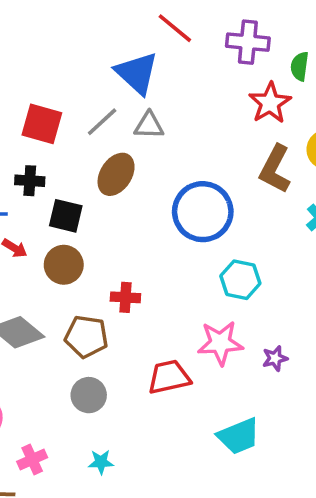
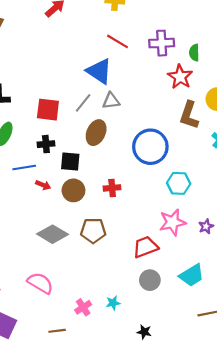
red cross: (125, 297) -> (112, 188), moved
gray circle: (89, 395) -> (150, 280), moved
pink cross: (32, 460) -> (83, 307), moved

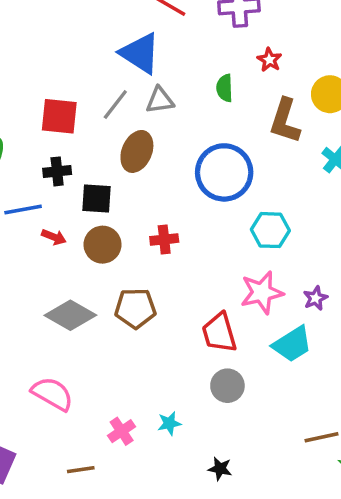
green semicircle: (194, 53) -> (225, 88), moved
red star: (180, 77) -> (269, 60), size x0.6
red trapezoid: (145, 247) -> (219, 333), turned -84
cyan trapezoid: (192, 275) -> (292, 344), moved

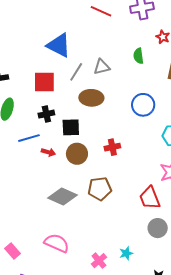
blue triangle: (140, 53) -> (59, 45), moved
brown ellipse: (137, 151) -> (91, 98), turned 75
blue circle: (224, 172) -> (143, 105), size x0.7

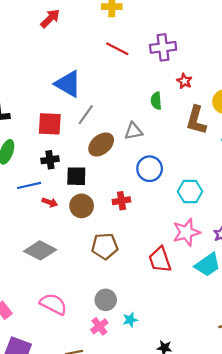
gray triangle: (102, 67) -> (133, 131), moved
brown ellipse: (91, 98) -> (101, 144), turned -45
blue circle: (143, 105) -> (150, 169), moved
gray diamond: (62, 197) -> (40, 250), moved
gray circle: (158, 228) -> (106, 300), moved

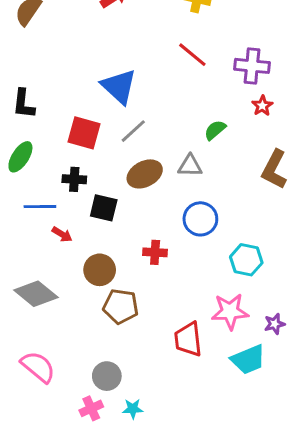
red star: (184, 81) -> (262, 106), moved
green semicircle: (156, 101) -> (215, 130), moved, turned 42
brown circle: (82, 206) -> (100, 270), moved

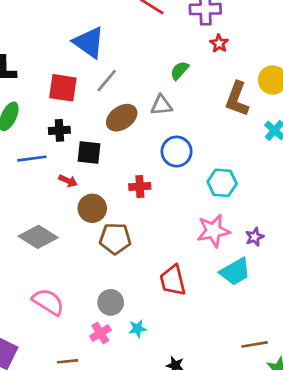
red arrow: (62, 234) -> (68, 181), moved
red trapezoid: (188, 339) -> (173, 280), moved

